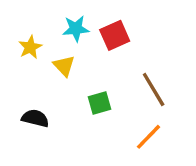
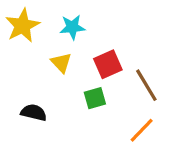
red square: (115, 35) -> (108, 64), moved
yellow star: (30, 47) -> (22, 26), moved, size x1.5

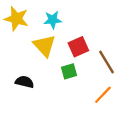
yellow star: (22, 26) -> (16, 19), turned -30
yellow triangle: (61, 63) -> (44, 46), size x1.5

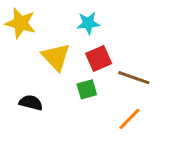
cyan star: (53, 20) -> (88, 23), moved
brown line: (106, 62) -> (134, 78), turned -40

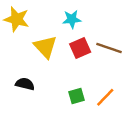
brown line: (134, 78) -> (109, 48), moved
green square: (87, 89) -> (77, 96), moved

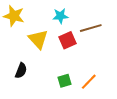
brown line: (109, 48) -> (91, 28), moved, turned -35
black semicircle: (25, 84) -> (21, 71), turned 98

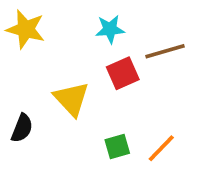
yellow triangle: (38, 39) -> (71, 99), moved
black semicircle: (21, 71) -> (22, 128), moved

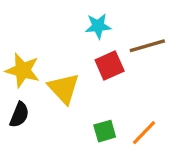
yellow star: (26, 29) -> (23, 70), moved

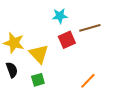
black semicircle: (19, 115) -> (12, 70), turned -42
green square: (105, 131) -> (38, 80), moved

